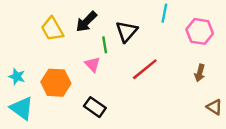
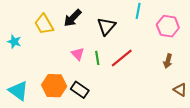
green line: (105, 45) -> (97, 58), moved
cyan star: (17, 77) -> (14, 42), moved
orange hexagon: (56, 83) -> (54, 86), moved

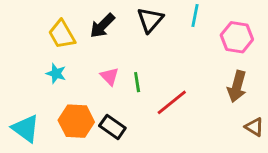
black triangle: (106, 26) -> (150, 20), moved
cyan star: (14, 42) -> (56, 73), moved
red line: (122, 58) -> (172, 102), moved
brown arrow: (168, 61) -> (237, 86), size x1.5

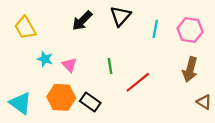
cyan line: (195, 16) -> (155, 29), moved
yellow trapezoid: (62, 34) -> (25, 28), moved
pink triangle: (110, 76) -> (69, 65), moved

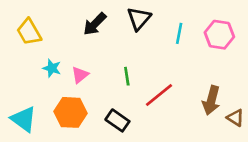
pink triangle: (69, 65) -> (80, 75), turned 35
brown arrow: (190, 69) -> (211, 100), moved
black rectangle: (90, 102) -> (117, 120), moved

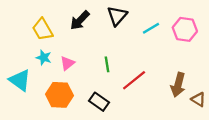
yellow trapezoid: (29, 32) -> (43, 29), moved
cyan line: (179, 33) -> (151, 28), turned 48
cyan triangle: (24, 119) -> (20, 80), moved

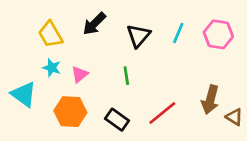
black triangle: (117, 16) -> (138, 36), moved
cyan line: (151, 28) -> (178, 33), turned -36
red line: (134, 80) -> (162, 113), moved

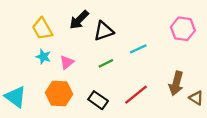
cyan line: (178, 33) -> (138, 49), moved, turned 42
black triangle: (138, 36) -> (104, 31), moved, turned 30
green line: (126, 76) -> (106, 63), turned 72
cyan triangle: (24, 94) -> (15, 97), moved

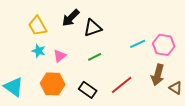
pink hexagon: (183, 29) -> (164, 45), moved
cyan line: (138, 49) -> (138, 44), moved

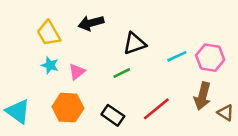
black arrow: (71, 18) -> (91, 23), turned 30
black triangle: (93, 28) -> (135, 43), moved

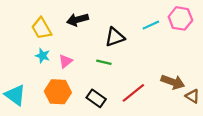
cyan line: (177, 56) -> (151, 25), moved
pink hexagon: (210, 58) -> (180, 18), moved
green line: (122, 73) -> (104, 62), turned 40
brown arrow: (202, 96) -> (173, 82), turned -85

